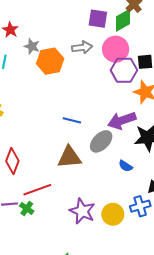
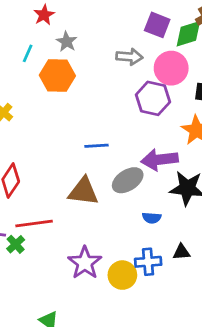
orange hexagon: (50, 61) -> (57, 76), moved
purple hexagon: (124, 70) -> (153, 98), moved
blue line: (72, 120) -> (97, 146), turned -30
blue semicircle: (126, 166) -> (152, 218), turned -40
blue cross: (140, 206) -> (148, 262), moved

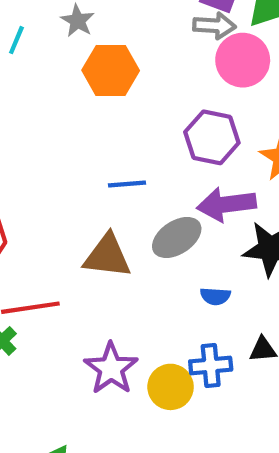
gray arrow: (129, 57) -> (214, 26), moved
orange hexagon: (57, 76) -> (111, 70), moved
purple hexagon: (153, 98) -> (212, 137), moved

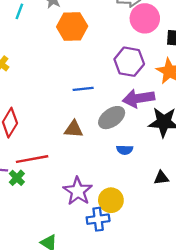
brown triangle: (107, 256) -> (74, 129), size x0.7
blue semicircle: (215, 296) -> (125, 150), moved
blue cross: (211, 366) -> (98, 219), moved

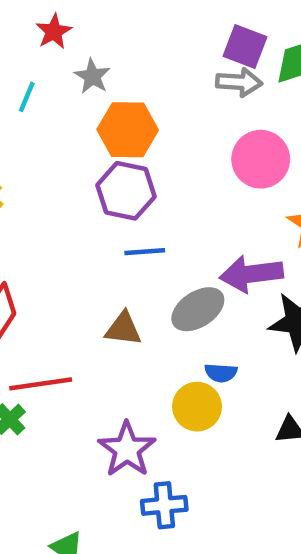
pink circle: (145, 18) -> (261, 159), moved
purple hexagon: (129, 62) -> (126, 191), moved
yellow circle: (111, 200) -> (197, 407), moved

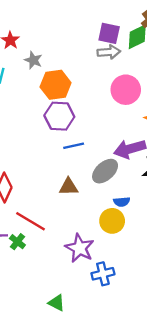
red line: (41, 384) -> (30, 221), turned 48

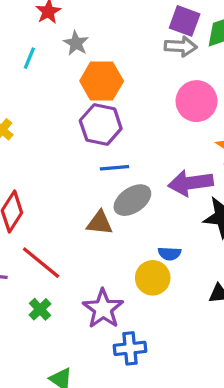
gray ellipse: (105, 171) -> (132, 200), moved
green cross: (17, 242) -> (40, 309), moved

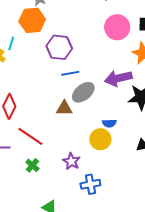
cyan line: (29, 58) -> (11, 43), moved
orange hexagon: (102, 81) -> (32, 20), moved
purple star: (103, 309) -> (71, 161), size x0.7

